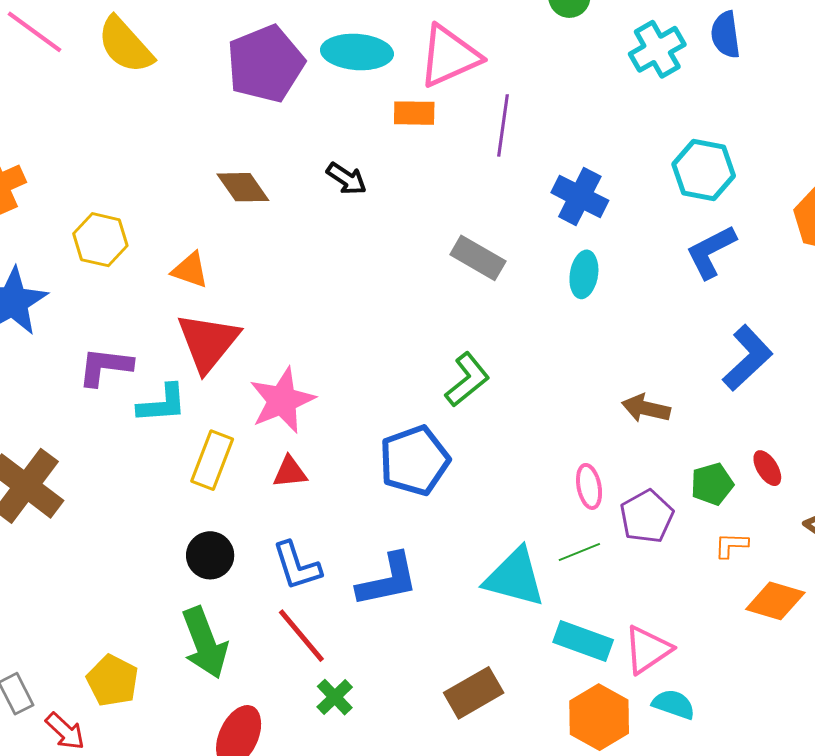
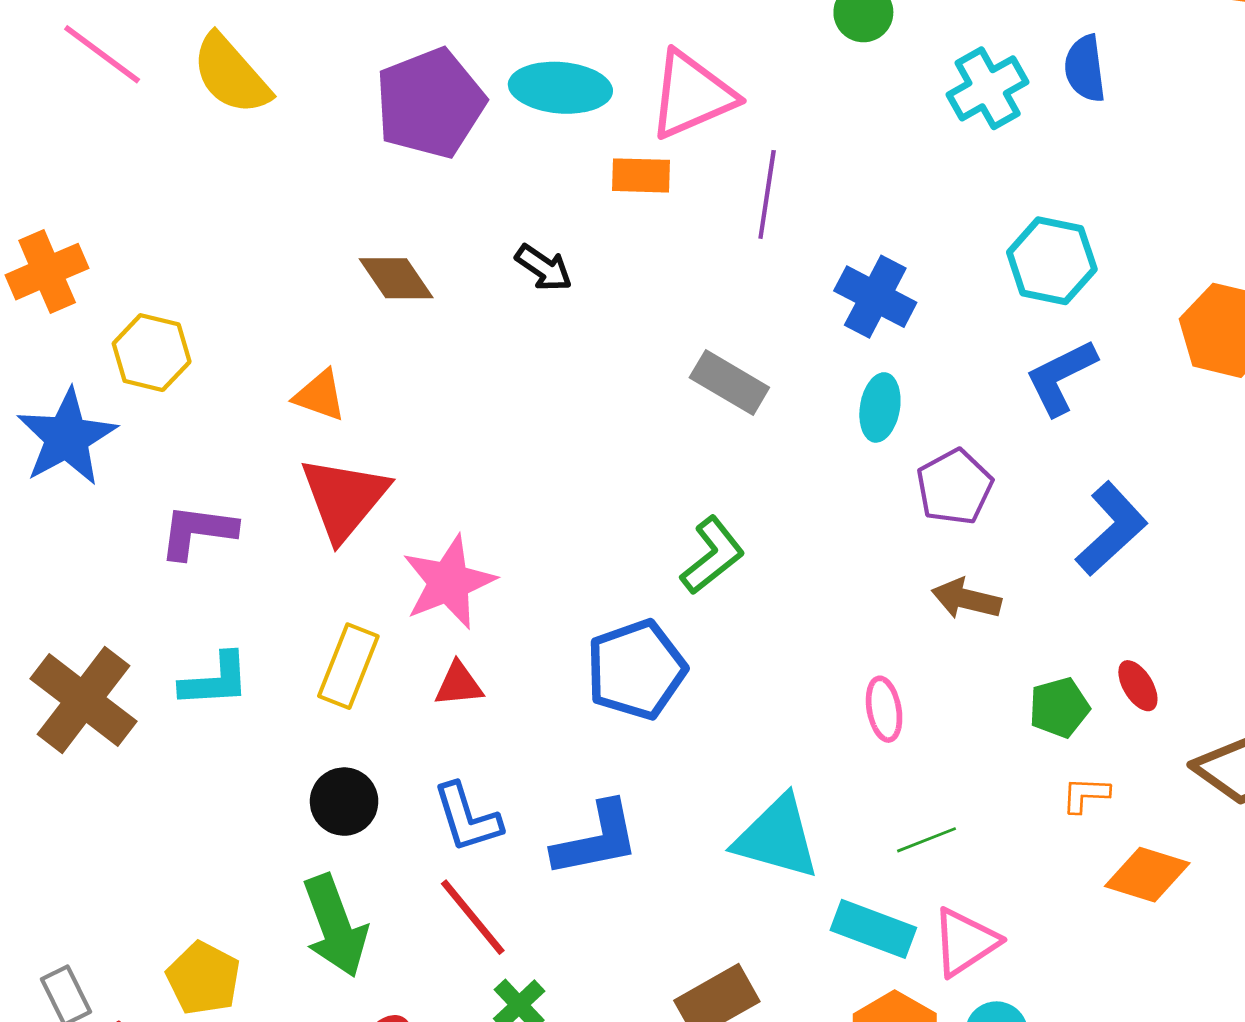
yellow hexagon: (100, 240) -> (152, 353), moved
cyan L-shape: (162, 404) -> (215, 680), moved
purple pentagon: (647, 516) -> (954, 487), moved
green line: (579, 552) -> (927, 840), moved

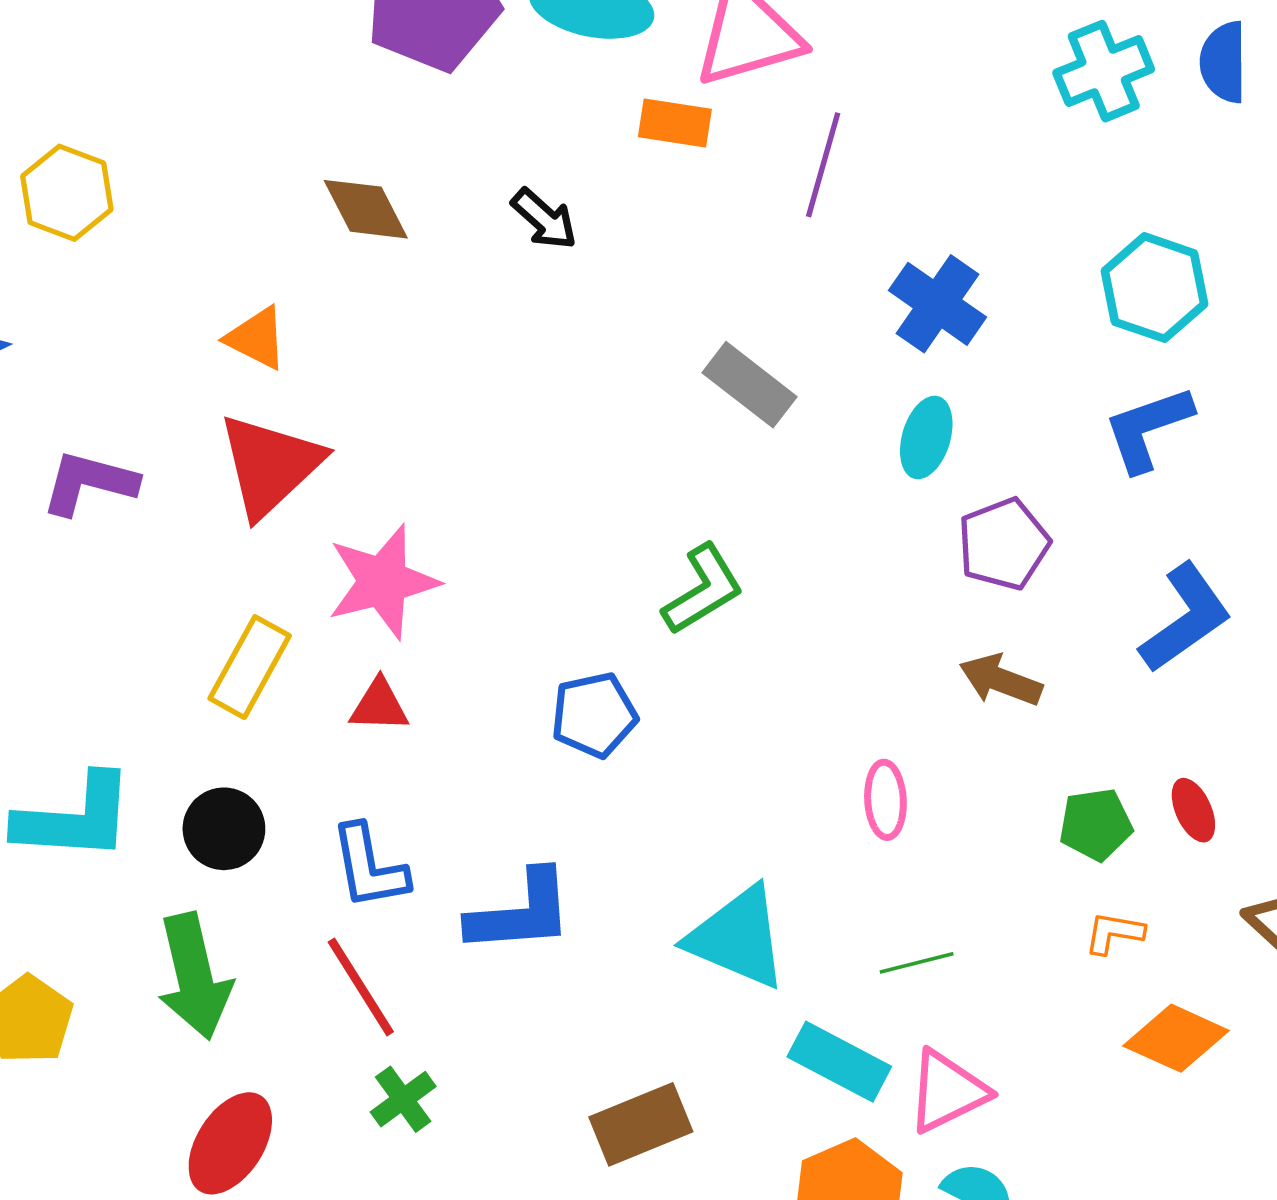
yellow hexagon: (152, 353) -> (67, 193), moved
blue pentagon: (636, 670) -> (594, 715), size x0.7
cyan L-shape: (215, 680) -> (75, 818), moved, size x1.4

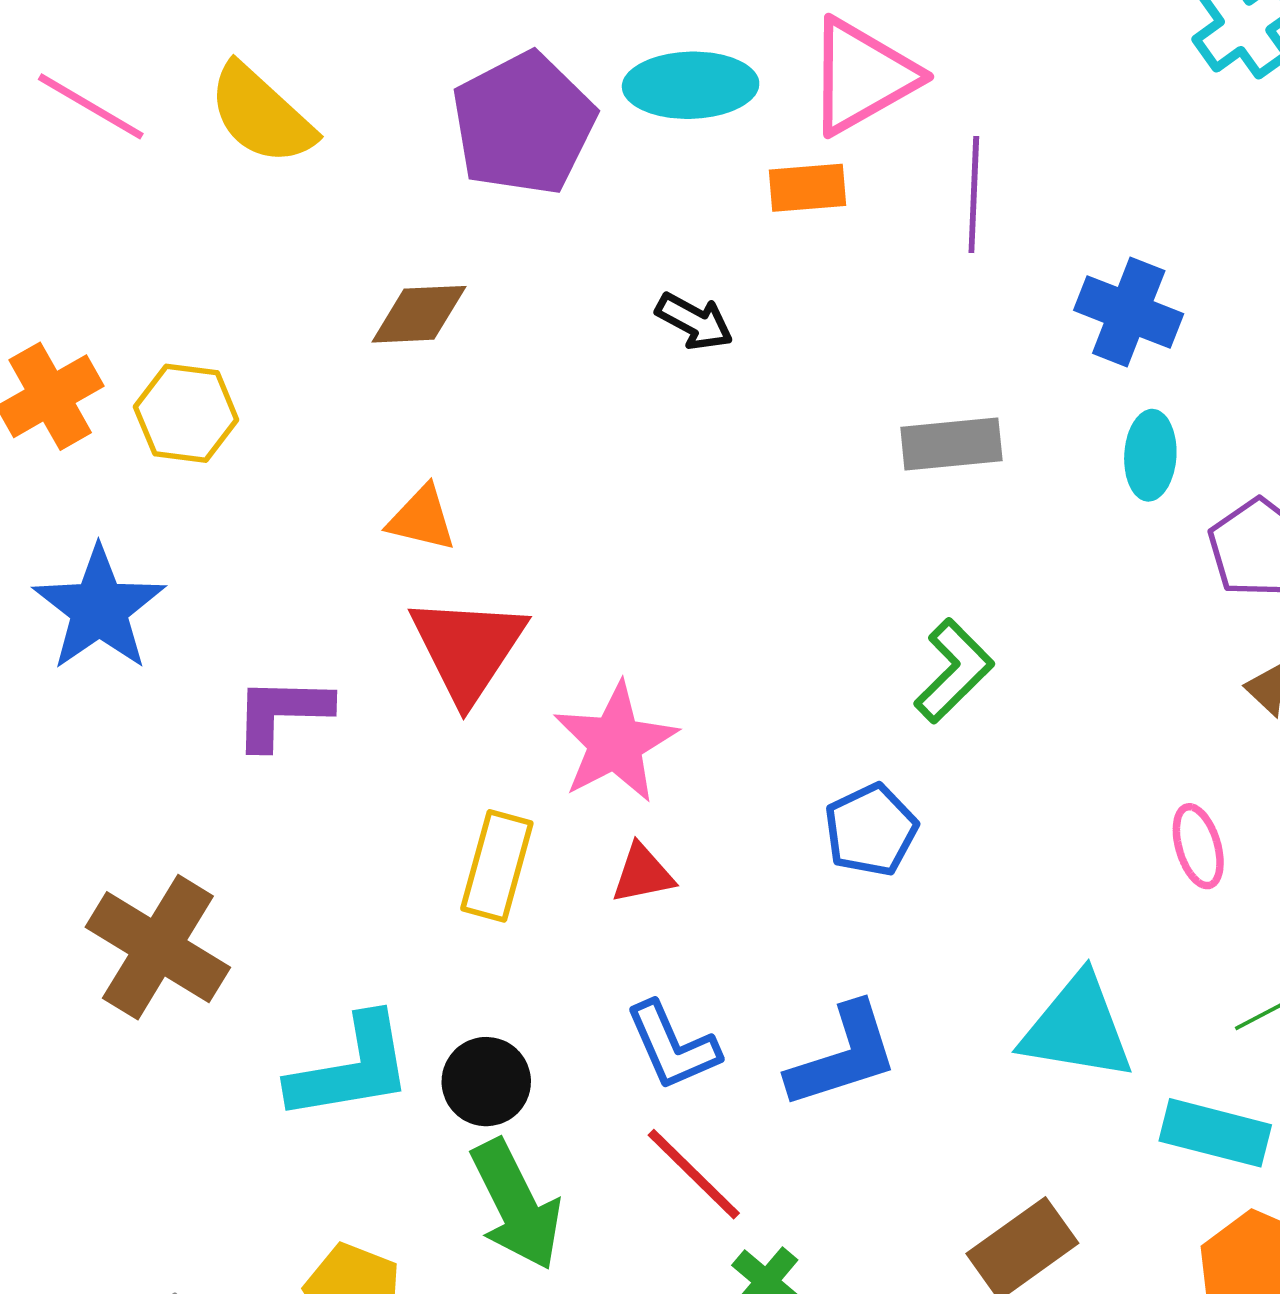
brown diamond: (366, 209) -> (419, 314), moved, turned -52
gray rectangle: (750, 385) -> (951, 444), turned -30
black circle: (224, 829) -> (486, 1082), moved

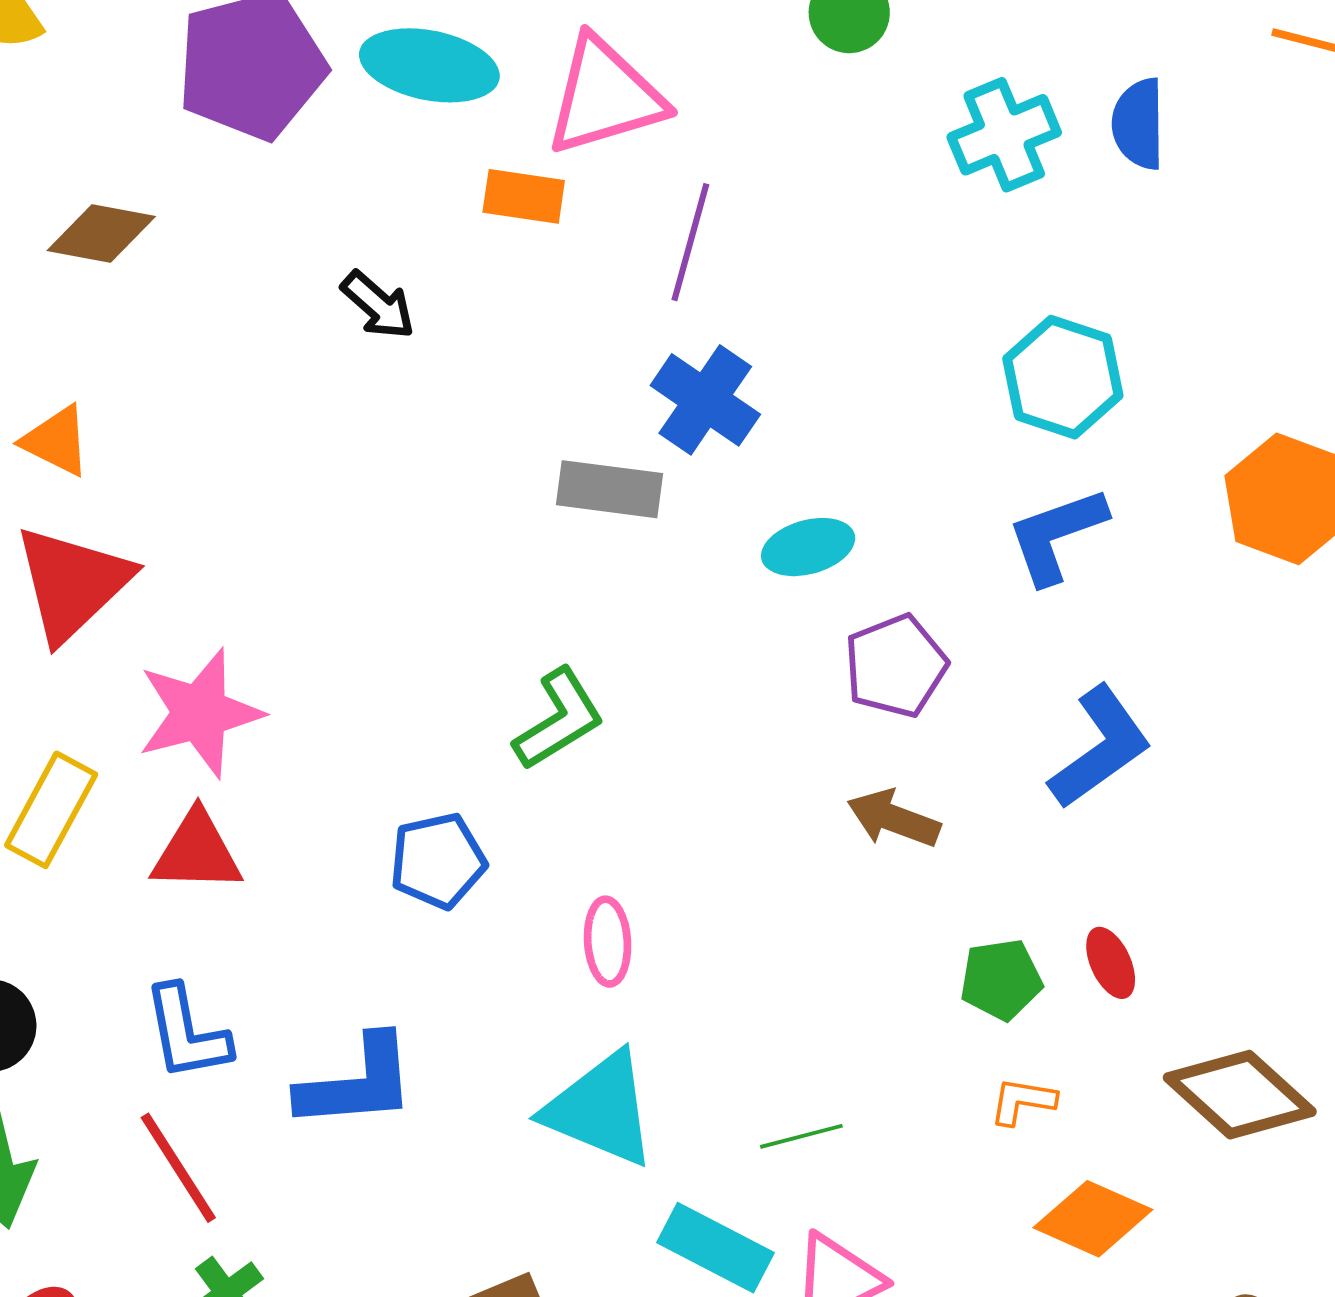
blue cross: (1129, 312) -> (705, 400), moved
cyan ellipse: (1150, 455) -> (808, 547), turned 58
pink ellipse: (1198, 846) -> (608, 942), moved
red triangle: (643, 874) -> (197, 852), size x1.4

